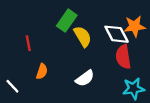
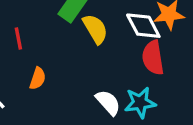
white semicircle: (85, 78) -> (108, 103), moved, turned -96
cyan star: (133, 88) -> (140, 103), moved

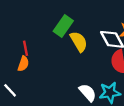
orange semicircle: (38, 78) -> (23, 64), moved

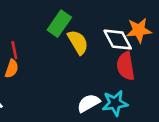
white semicircle: (88, 93) -> (88, 103), turned -78

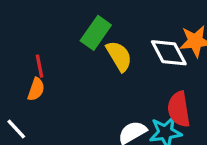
red semicircle: (126, 66) -> (179, 109), moved

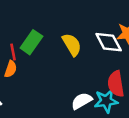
green rectangle: (96, 33) -> (31, 42), moved

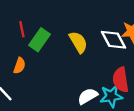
red line: (13, 52) -> (22, 29), moved

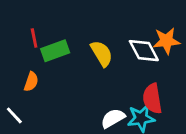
green rectangle: (39, 40) -> (55, 51), turned 35

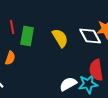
green rectangle: (55, 51) -> (27, 36), turned -60

